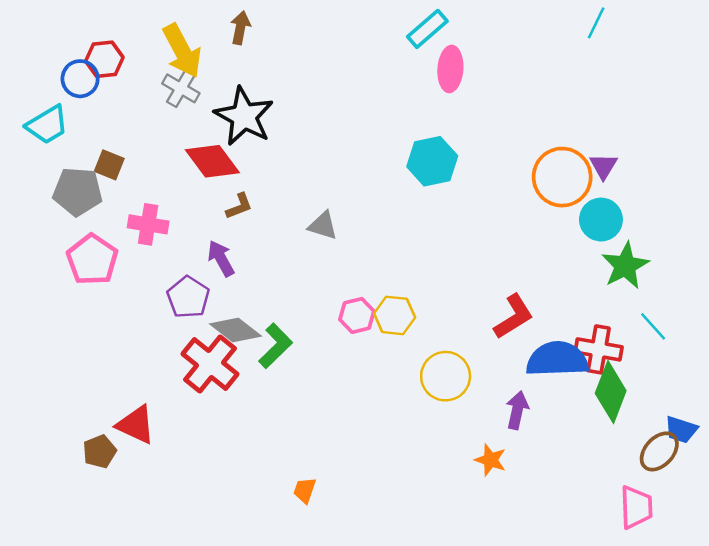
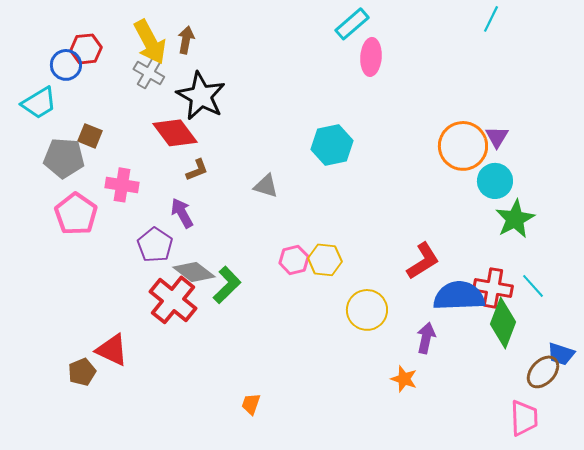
brown arrow: (240, 28) -> (186, 40), moved
cyan hexagon: (432, 161) -> (332, 145), moved
cyan line: (653, 326) -> (533, 286), moved

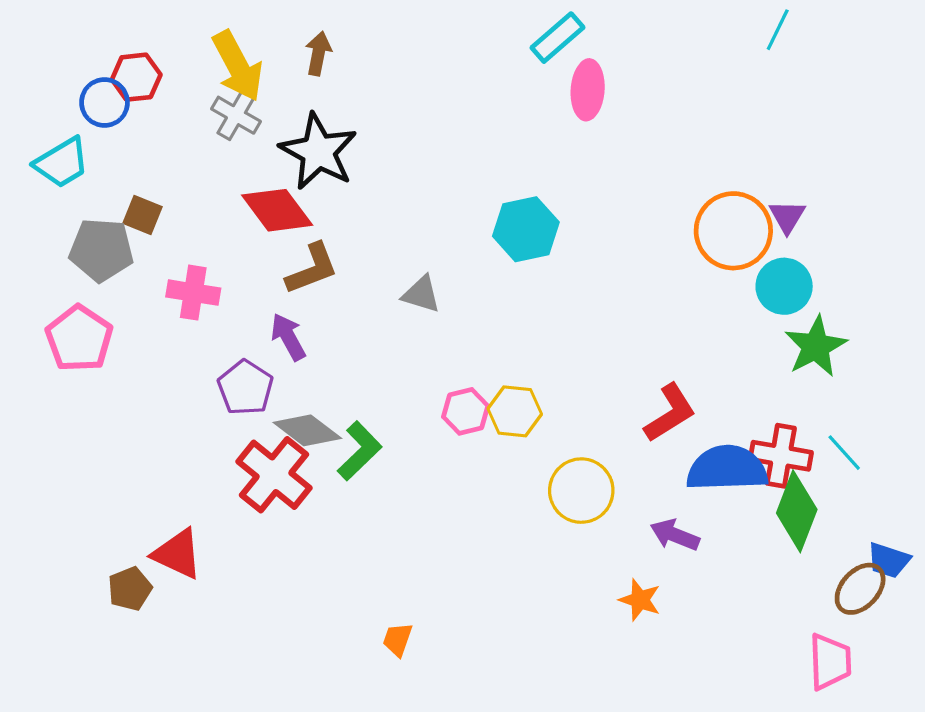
brown arrow: (186, 40) -> (318, 53), moved
brown L-shape: (197, 170) -> (312, 269), size x1.5
pink pentagon: (76, 214) -> (79, 339), moved
purple arrow: (426, 338) -> (675, 535), turned -80

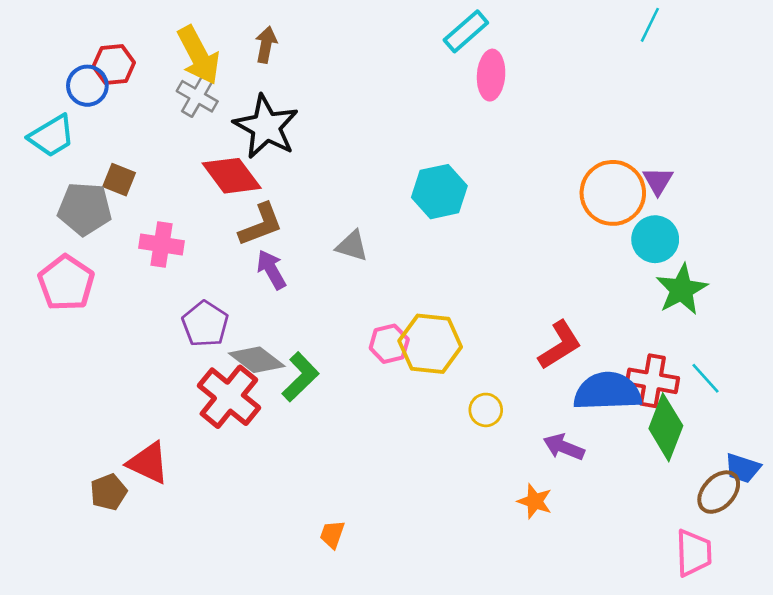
purple arrow: (288, 337) -> (271, 270), moved
yellow hexagon: (515, 411) -> (430, 344), size x1.4
yellow circle: (581, 491) -> (486, 410), size x0.6

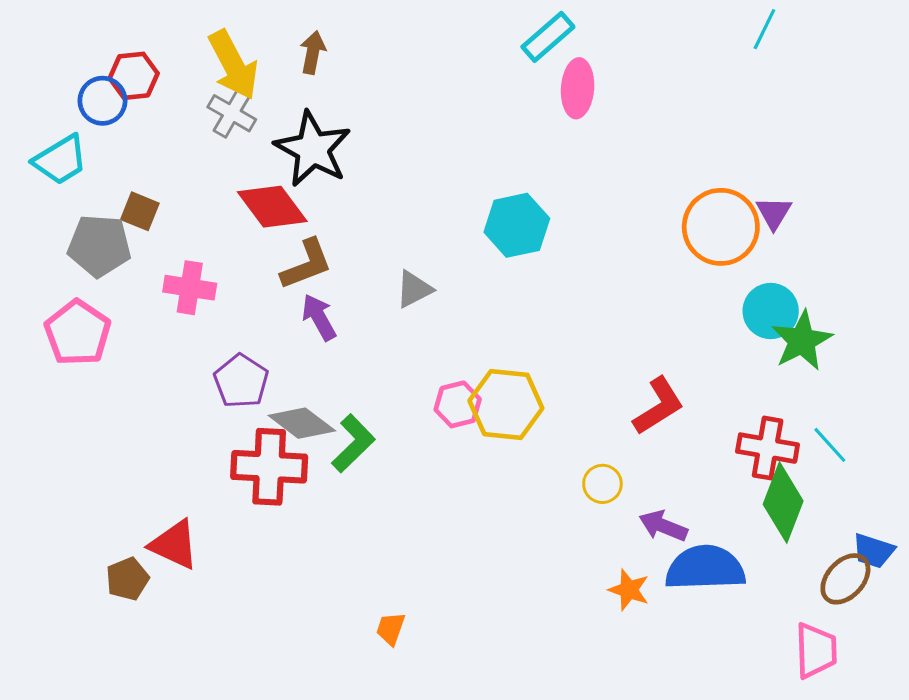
cyan circle: (655, 239) -> (771, 311), moved
gray triangle: (352, 246) -> (414, 289), turned -44
blue semicircle: (608, 391) -> (705, 568), moved
red cross: (229, 397) -> (269, 467), turned -36
yellow circle: (486, 410) -> (602, 484), moved

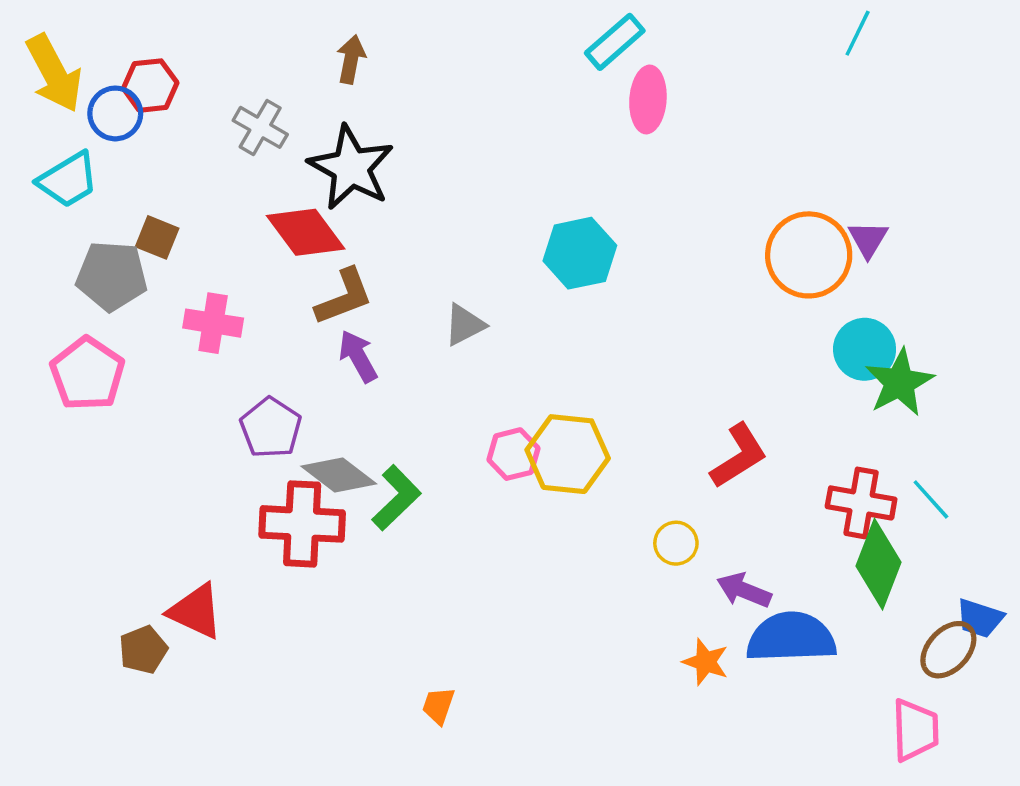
yellow arrow: (233, 65) -> (54, 73), moved

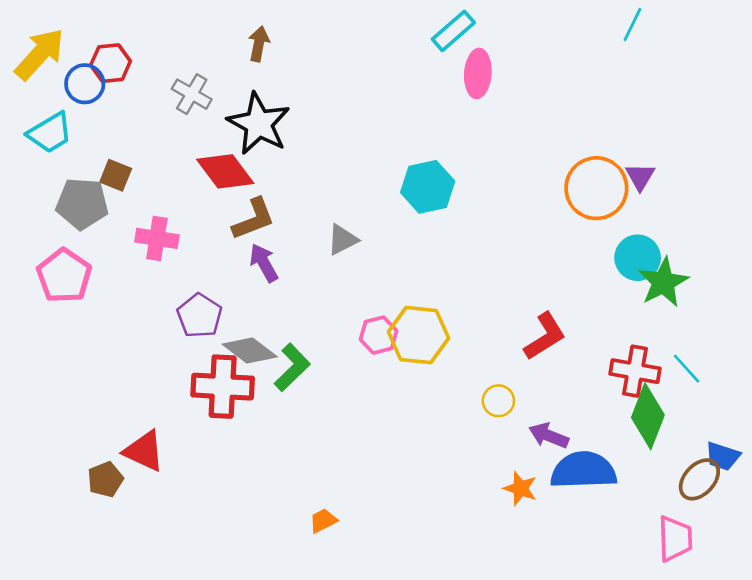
yellow arrow: (54, 73) -> (40, 54), turned -110
orange trapezoid: (438, 706) -> (323, 521), turned 44

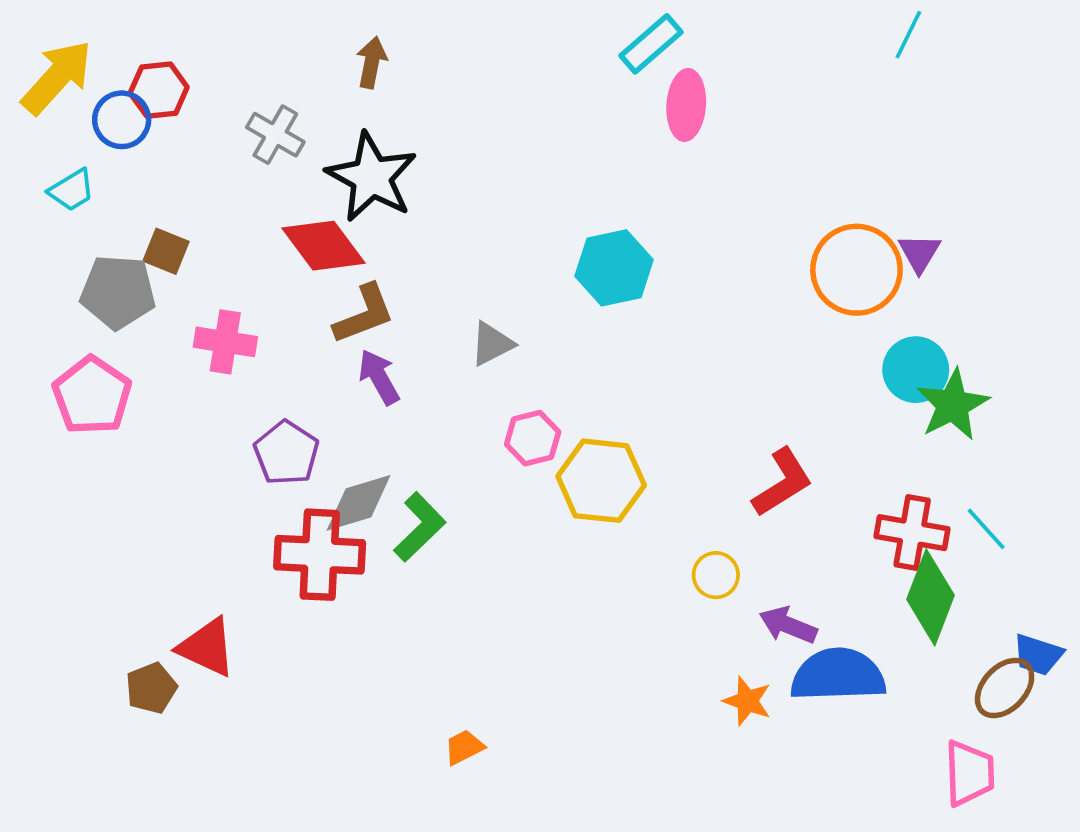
cyan trapezoid: (50, 133) -> (72, 190), size x0.7
pink hexagon: (379, 335) -> (533, 438), moved
gray diamond: (250, 351) -> (359, 503), turned -54

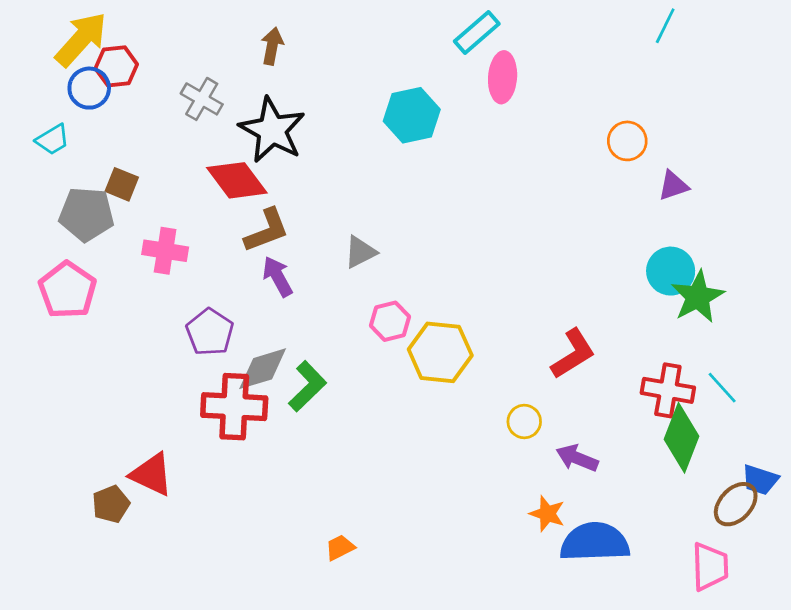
yellow arrow: (57, 77) -> (81, 39), moved
purple triangle: (919, 253) -> (673, 186), turned 40
cyan hexagon: (614, 268) -> (412, 115), moved
orange circle: (856, 270) -> (627, 141), moved, size x0.6
blue semicircle: (838, 675) -> (595, 542), moved

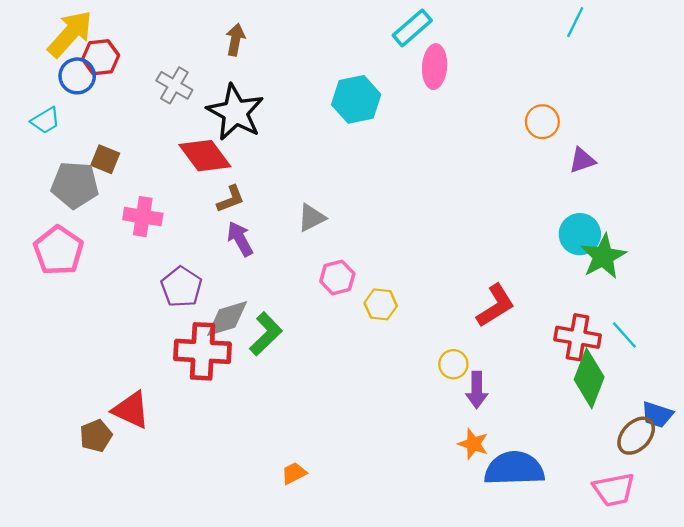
brown L-shape: (267, 230) -> (231, 199), size x0.7
yellow hexagon: (440, 352) -> (381, 304), size x0.6
purple arrow: (577, 458) -> (477, 390), moved, turned -112
pink trapezoid: (710, 567) -> (614, 490), turned 81

